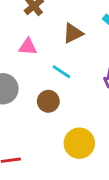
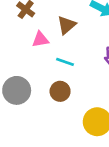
pink triangle: (28, 47) -> (40, 39), moved

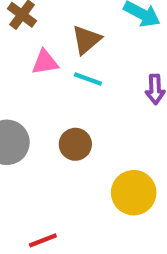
cyan line: (65, 62) -> (88, 79), moved

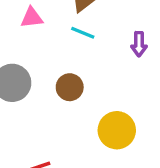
pink triangle: (45, 62) -> (32, 18), moved

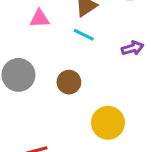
purple arrow: (139, 44) -> (133, 48), turned -110

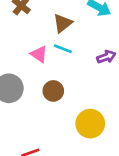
pink triangle: (40, 19) -> (39, 54), moved, turned 42

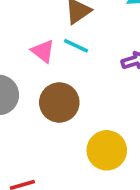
brown circle: (53, 91) -> (59, 102), size x1.4

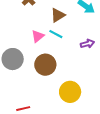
pink triangle: (43, 51) -> (38, 36), turned 40

